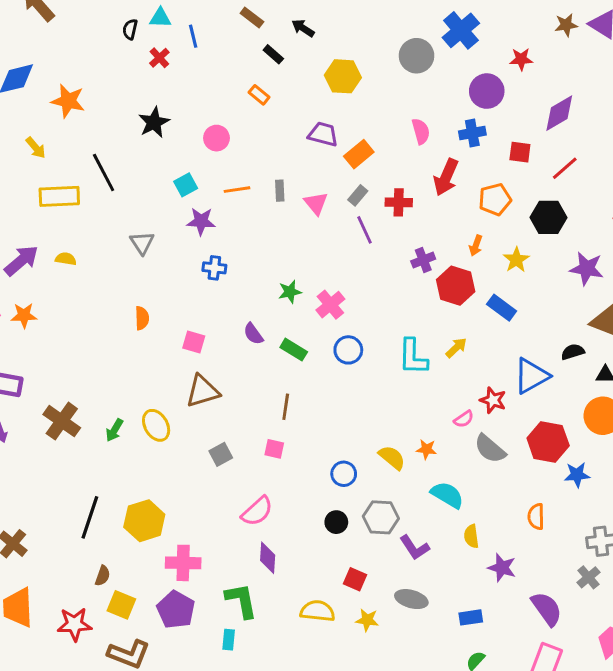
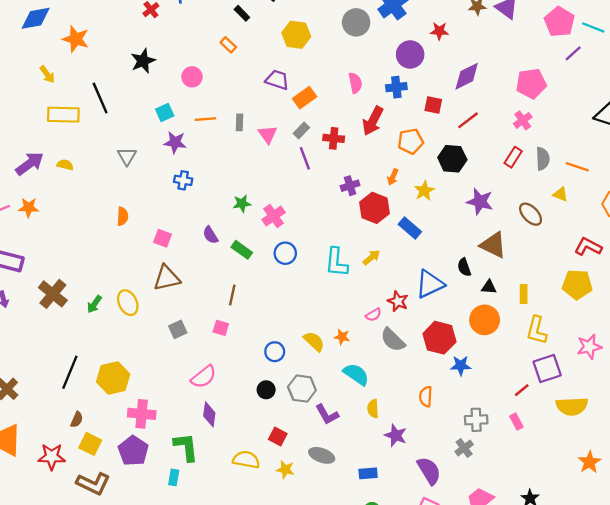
black semicircle: (573, 352) -> (464, 267), turned -96

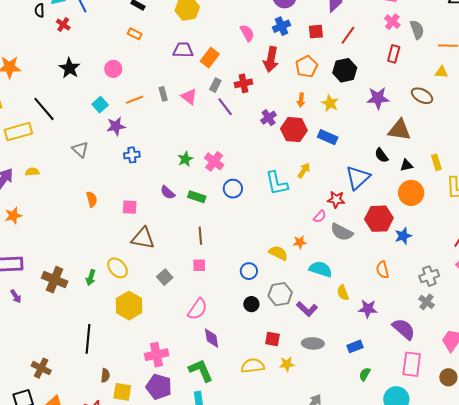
gray semicircle: (543, 159) -> (417, 30), moved
brown triangle: (167, 278) -> (143, 238), turned 40
yellow hexagon: (113, 378) -> (129, 306), moved

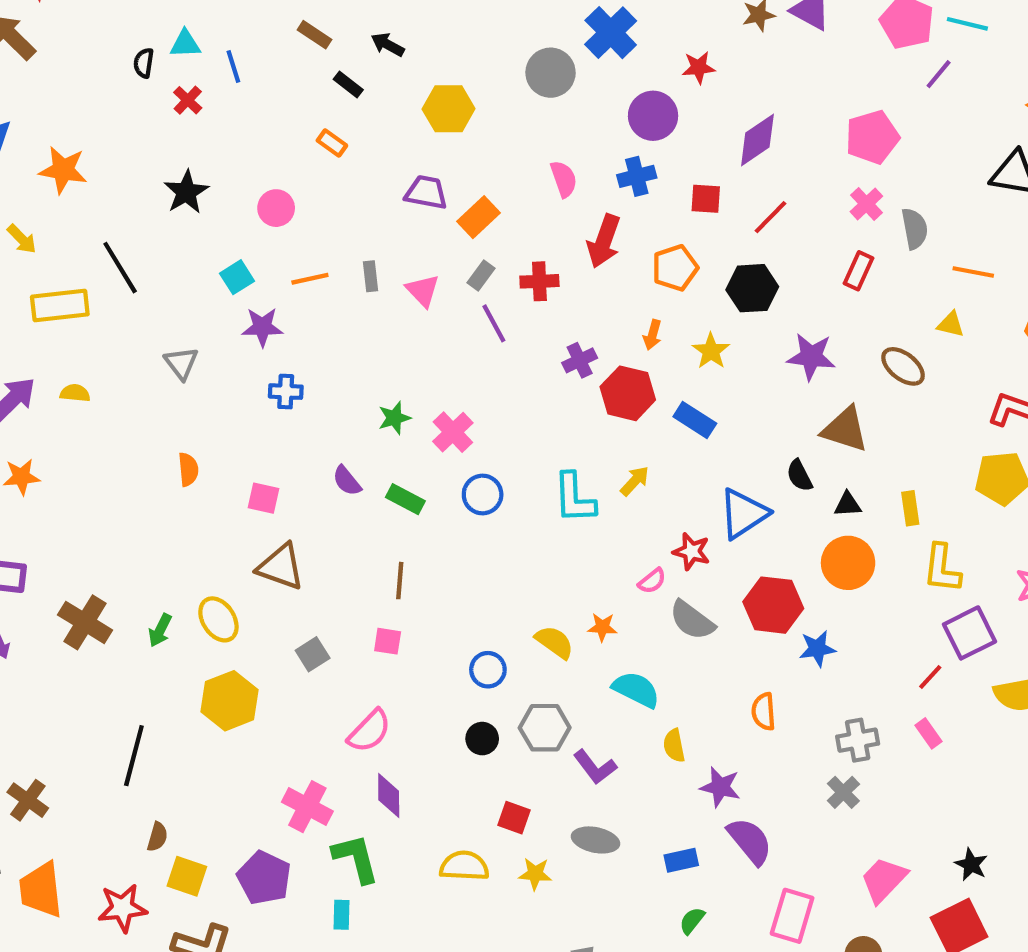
purple semicircle: (404, 329) -> (750, 841), moved
pink cross: (157, 355) -> (307, 807), moved, turned 30

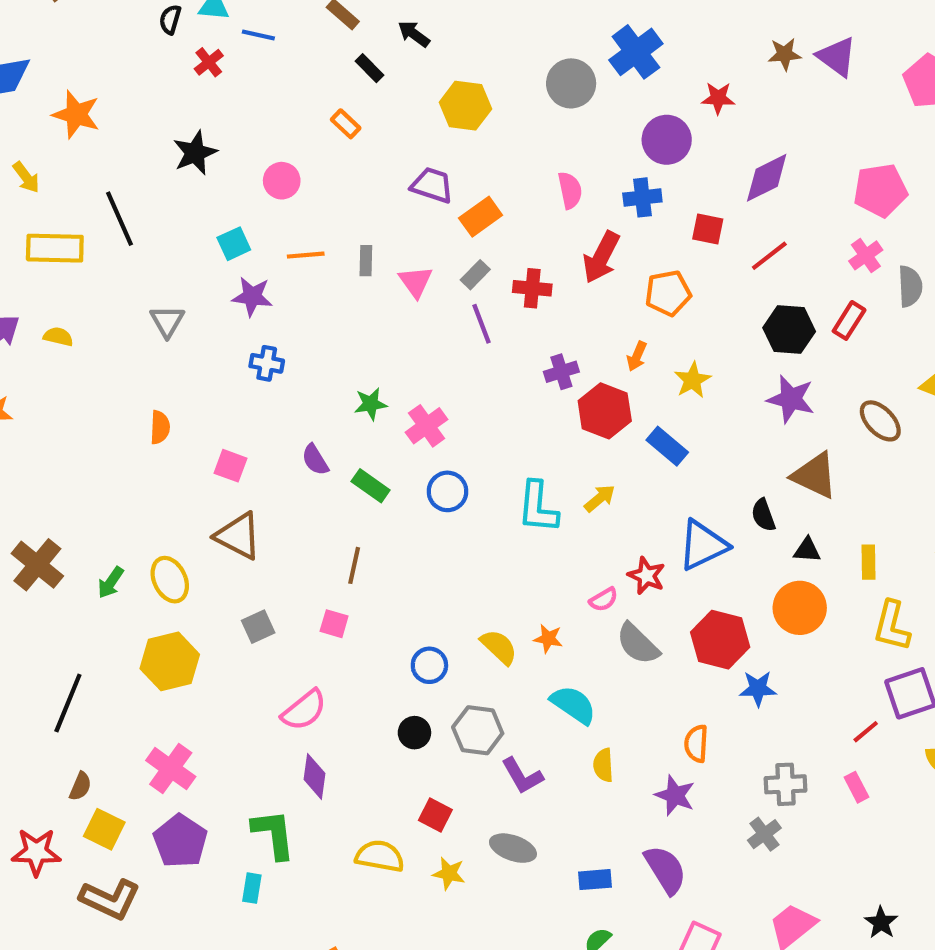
blue line: (233, 67) -> (258, 35), turned -68
black hexagon: (752, 288) -> (789, 330), moved
purple star: (720, 787) -> (675, 795), moved
pink cross: (307, 807) -> (171, 769), moved

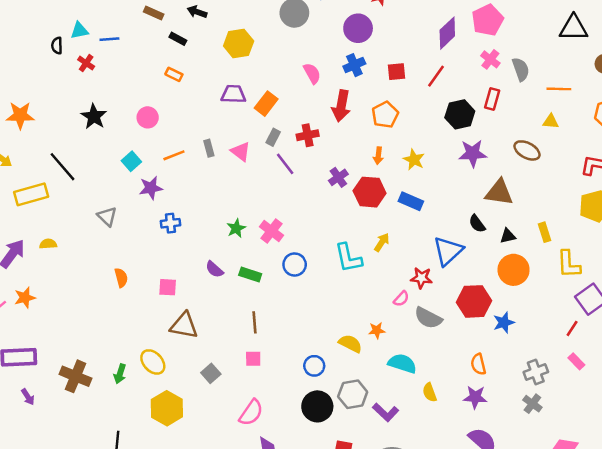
purple diamond: (767, 178) -> (447, 33), moved
black circle: (414, 733) -> (317, 406), size x1.6

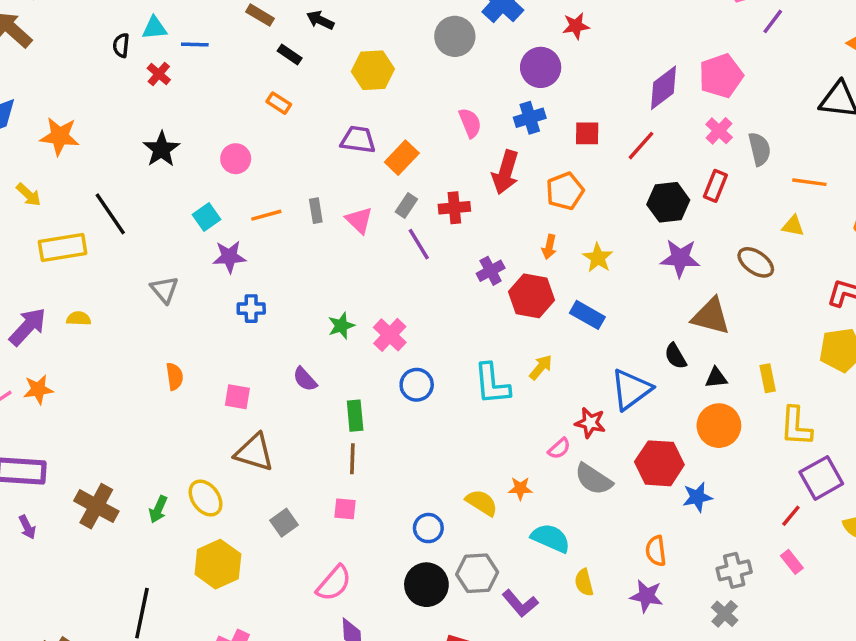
green rectangle: (250, 274) -> (355, 416), moved, turned 60

